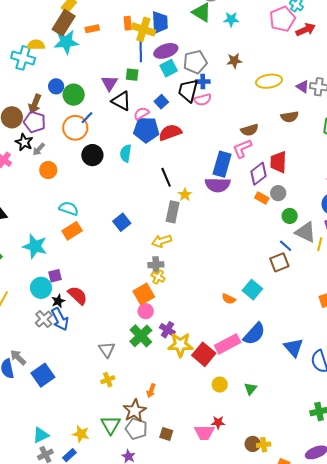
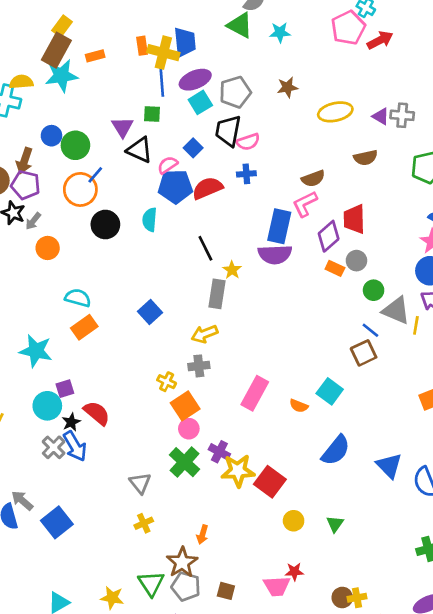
blue cross: (203, 82) -> (246, 174), moved
yellow cross: (158, 277) -> (167, 382), moved
pink rectangle: (228, 344) -> (255, 393), moved, turned -30

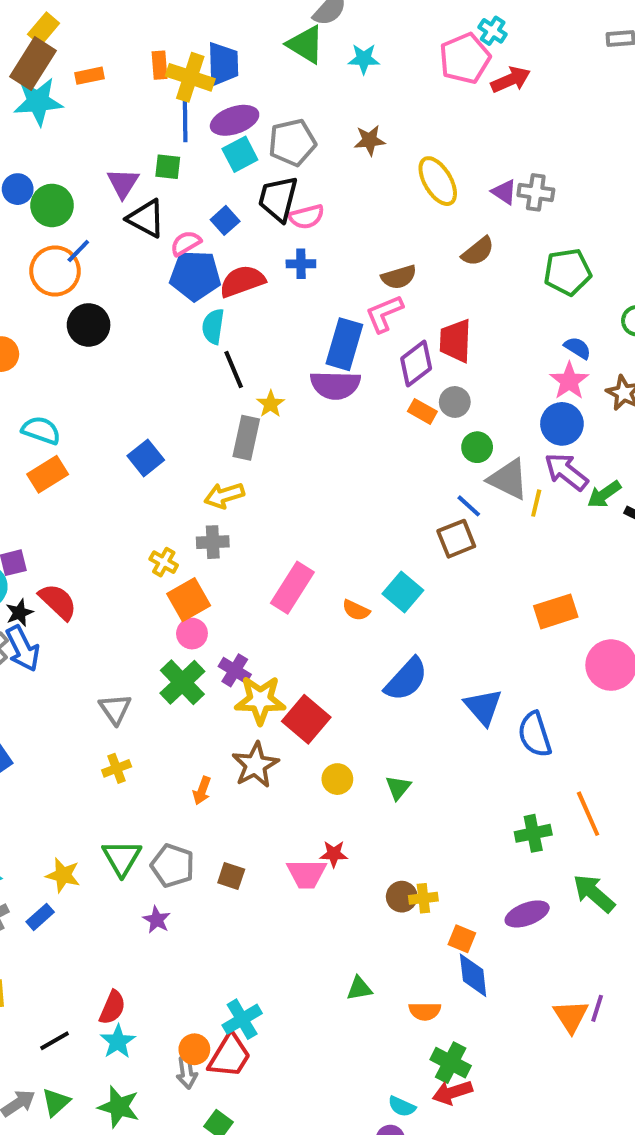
yellow ellipse: (335, 112) -> (438, 181), turned 68
brown semicircle: (366, 158) -> (478, 251), turned -30
cyan semicircle: (150, 220) -> (213, 326), moved
brown star: (182, 562) -> (255, 765), moved

